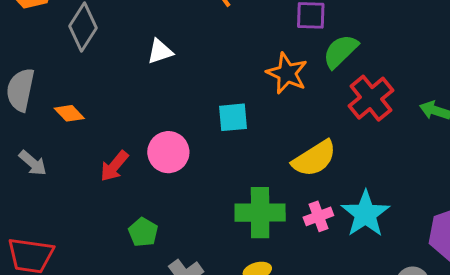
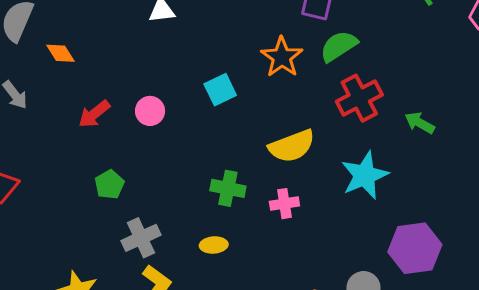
cyan square: (233, 117) -> (220, 90), turned -32
pink circle: (168, 152) -> (150, 111), size x0.7
green cross: (260, 213) -> (228, 188), size x0.7
cyan star: (365, 214) -> (365, 175), moved

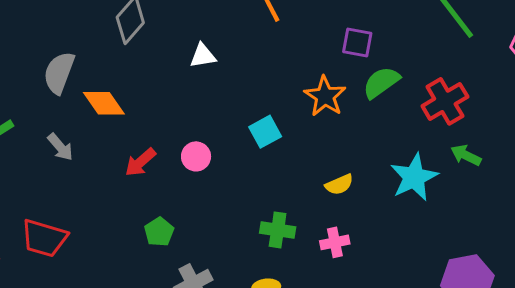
orange diamond: (61, 53) -> (104, 103), size x1.4
red cross: (359, 98) -> (445, 101), moved
yellow semicircle: (292, 146) -> (339, 185), size x0.6
cyan star: (365, 175) -> (414, 177), moved

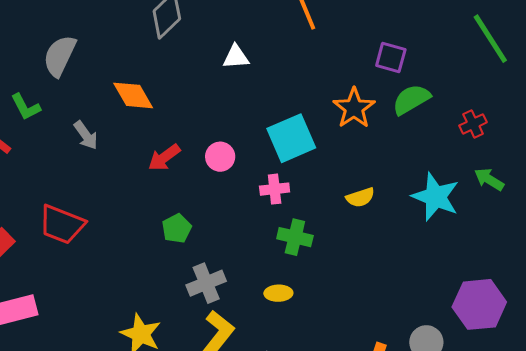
gray semicircle: (59, 73) -> (60, 56), moved
red cross: (445, 101) -> (473, 124), size x0.6
cyan square: (265, 132) -> (291, 138), size x1.5
cyan star: (414, 177) -> (435, 197), turned -30
pink cross: (335, 242) -> (275, 189), moved

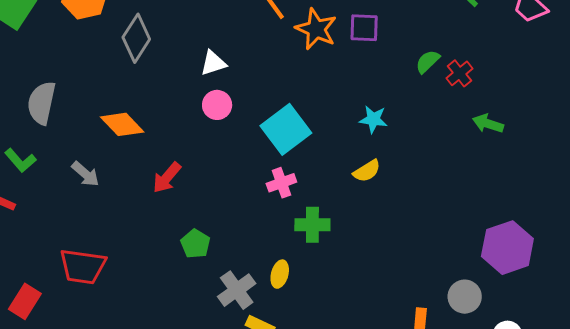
green semicircle: (411, 99) -> (428, 62), moved, size x0.7
orange star: (354, 108) -> (316, 29), moved
pink circle: (220, 157) -> (217, 105), moved
cyan star: (435, 197) -> (373, 119), moved, size x0.6
yellow ellipse: (278, 293) -> (280, 274), moved, turned -60

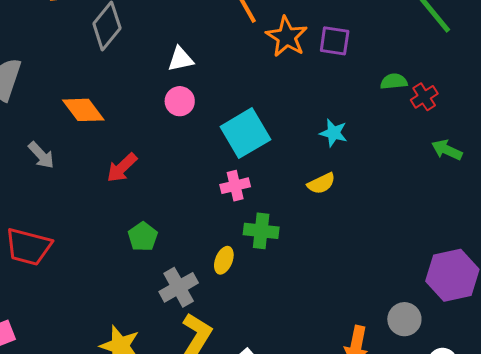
green semicircle: (428, 62) -> (394, 81), turned 32
yellow ellipse: (280, 274) -> (224, 260), moved

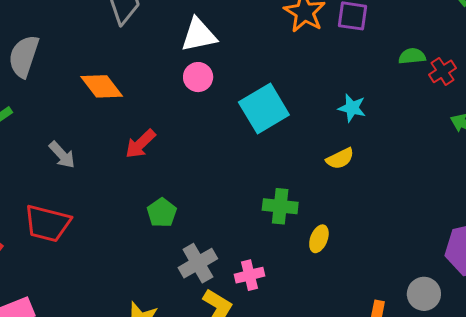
white triangle: (181, 59) -> (199, 35), size x1.4
gray arrow: (41, 155) -> (62, 155), moved
pink cross: (235, 186) -> (249, 275), moved
yellow ellipse: (224, 260) -> (319, 239), moved

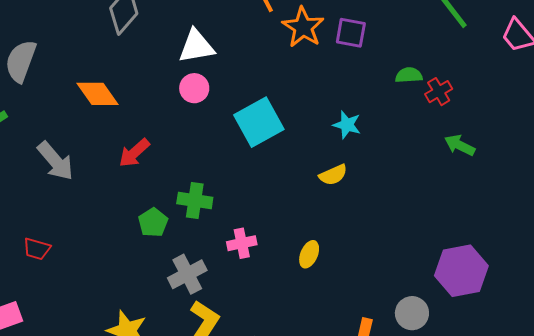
gray arrow: (62, 155) -> (55, 161), size x1.4
green cross: (280, 206) -> (195, 201), moved
red trapezoid: (47, 223) -> (37, 249), moved, size x0.6
pink cross: (249, 275) -> (242, 243), moved

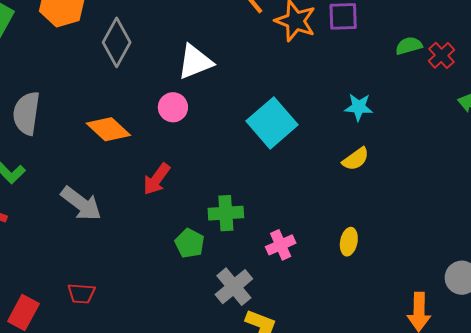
pink circle: (194, 88) -> (173, 107), moved

